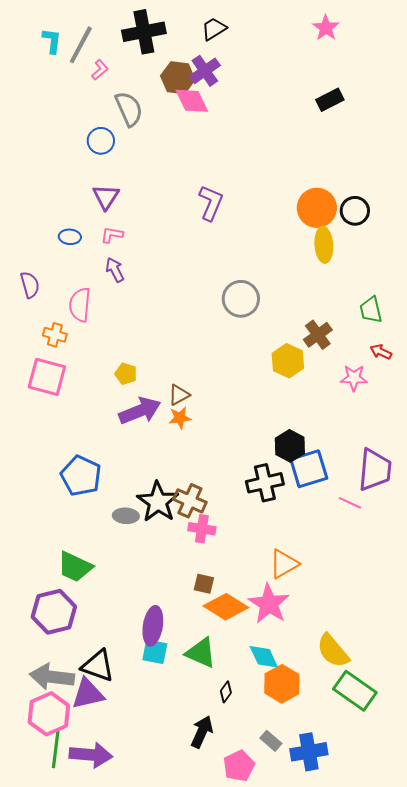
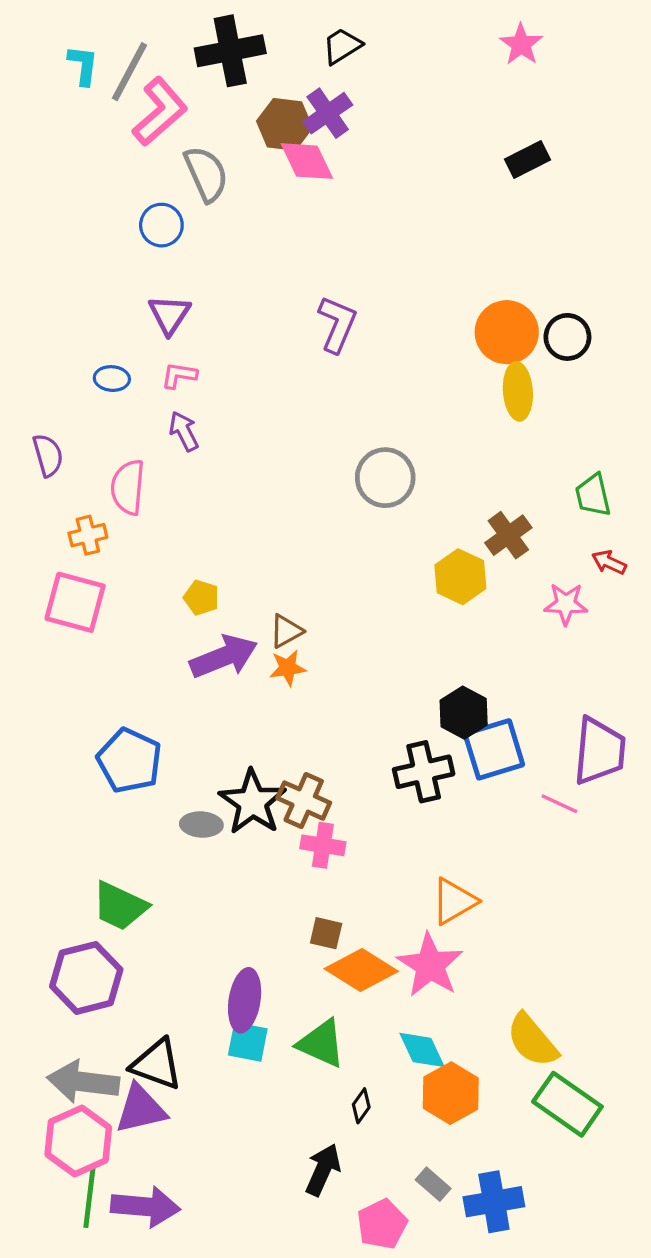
pink L-shape: (100, 70) -> (160, 112), size x2.0
orange cross: (55, 335) -> (88, 535), turned -30

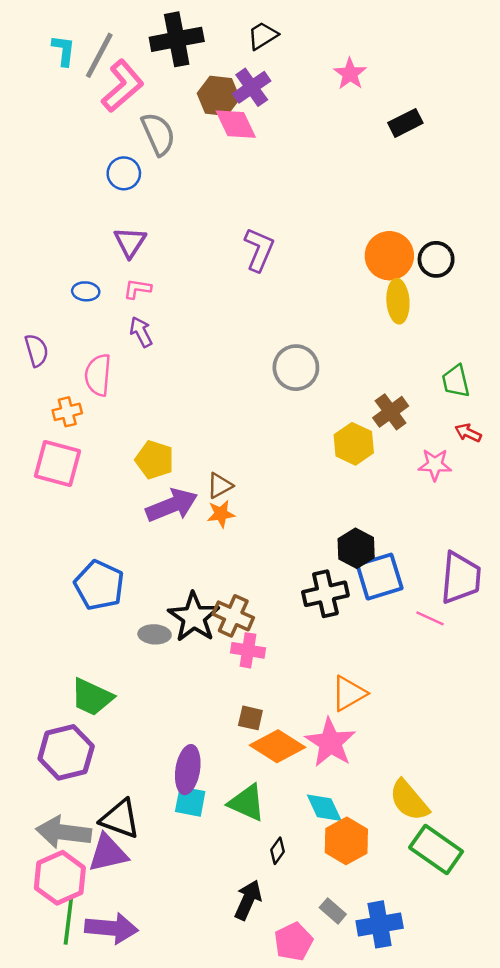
pink star: (521, 44) -> (350, 74), moved
yellow pentagon: (201, 598) -> (155, 460), size x1.4

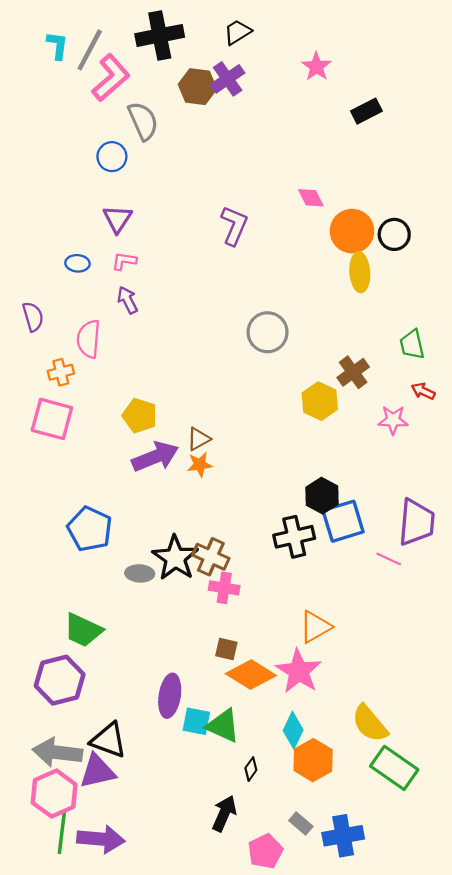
pink diamond: (236, 124) -> (311, 198), moved, size x0.7
cyan square: (190, 802) -> (196, 721), moved
cyan diamond: (324, 808) -> (293, 730), turned 51

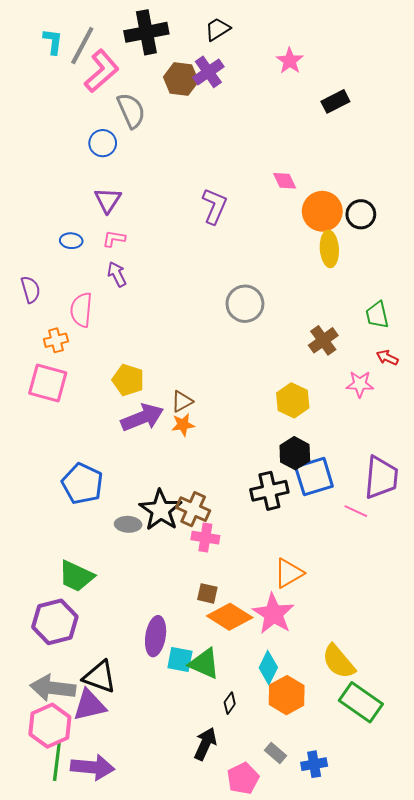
yellow hexagon: (320, 401) -> (293, 400), moved
blue cross: (343, 836) -> (314, 764), size x0.7

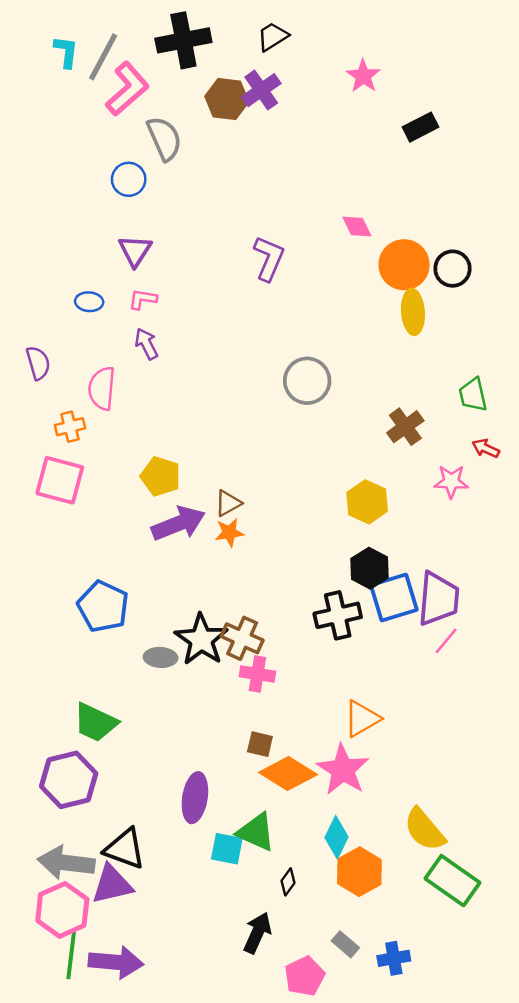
purple trapezoid: (381, 478) -> (438, 599), moved
pink line: (356, 511) -> (446, 641), turned -75
cyan square: (180, 660) -> (227, 849), moved

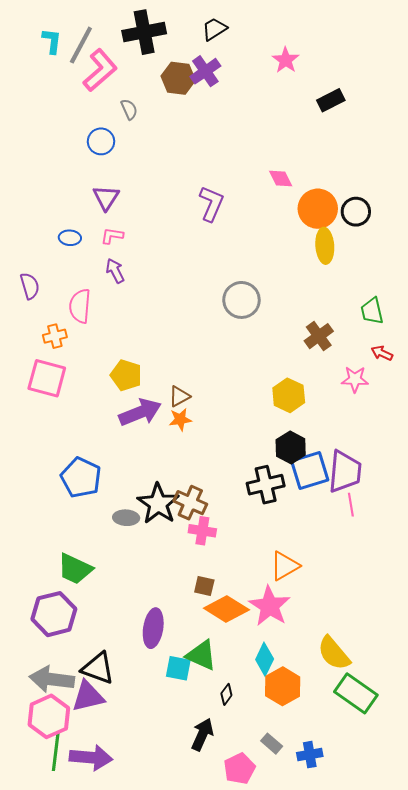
gray semicircle: (164, 139) -> (129, 109), size x0.6
pink line: (446, 641) -> (351, 505), turned -50

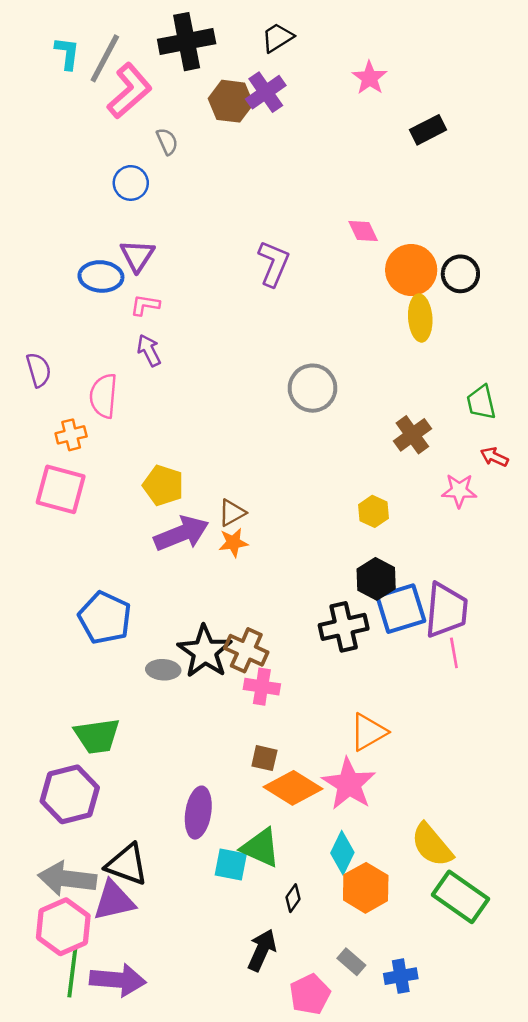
blue ellipse: (70, 238) -> (101, 276), moved, size x1.5
yellow hexagon: (289, 395) -> (373, 511), size x0.7
green trapezoid: (75, 569) -> (97, 736), turned -33

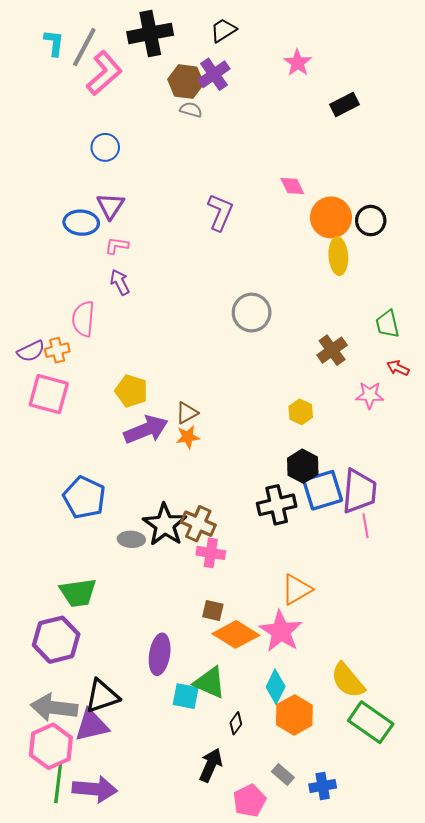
gray semicircle: (167, 141) -> (191, 110), moved, turned -50
purple semicircle: (39, 370) -> (31, 351), moved, turned 80
black triangle: (127, 864) -> (102, 696), turned -39

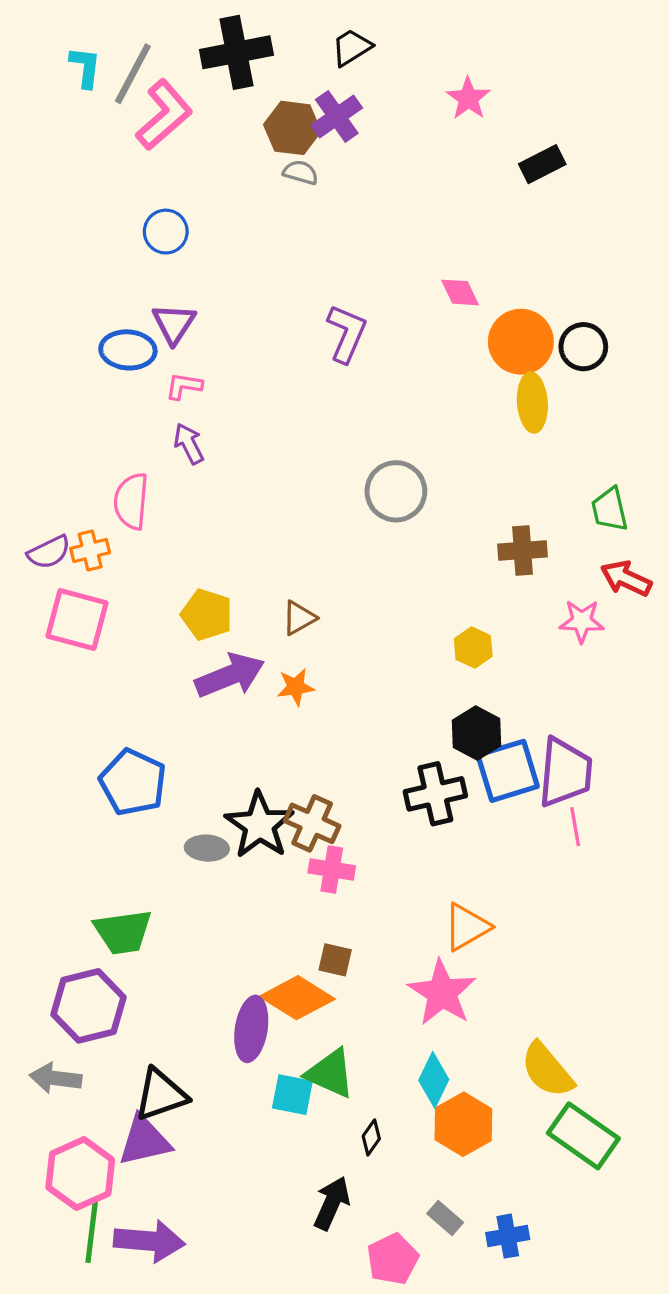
brown cross: (332, 350) -> (523, 550), turned 32
red arrow: (398, 368) -> (626, 578), size x1.4
brown triangle: (187, 413) -> (299, 618), moved
orange diamond: (236, 634) -> (297, 998), moved
gray arrow: (54, 708) -> (56, 1078), moved, size x0.7

